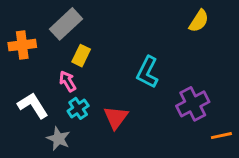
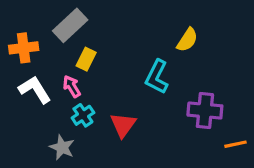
yellow semicircle: (199, 21) -> (187, 40), moved
purple cross: (193, 104) -> (205, 110), turned 32
white L-shape: (33, 105) -> (35, 90), moved

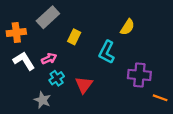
yellow rectangle: (86, 59) -> (74, 37), moved
pink arrow: (72, 86) -> (49, 59), turned 96
orange line: (235, 144) -> (160, 98), turned 32

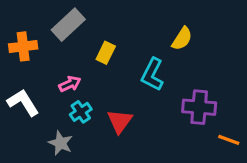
white L-shape: (24, 61) -> (23, 103), moved

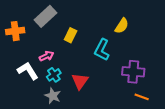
white L-shape: (23, 103) -> (28, 71), moved
orange line: (229, 140) -> (142, 97), moved
gray star: (61, 143) -> (53, 96), moved

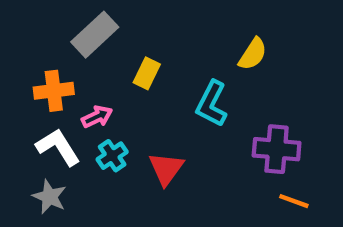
orange cross: (15, 31) -> (54, 91), moved
gray star: (53, 96) -> (49, 197), moved

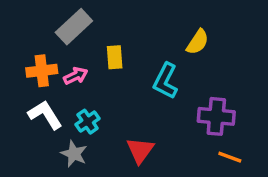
yellow rectangle: (147, 73) -> (115, 57), turned -30
pink arrow: (97, 117) -> (76, 76), moved
red triangle: (166, 169) -> (140, 150), moved
gray star: (49, 197) -> (74, 154), moved

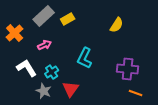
yellow rectangle: (115, 57) -> (68, 19), moved, turned 64
orange cross: (42, 71) -> (15, 33), moved, turned -36
cyan L-shape: (165, 81) -> (85, 58), moved
red triangle: (140, 150) -> (71, 89), moved

